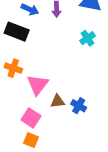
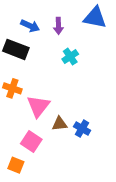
cyan cross: (87, 38) -> (70, 57), moved
orange square: (31, 140) -> (16, 165), moved

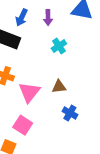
blue arrow: (30, 26) -> (22, 17), turned 91
brown triangle: (60, 124) -> (59, 87), moved

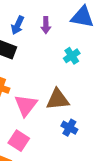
cyan cross: (59, 46) -> (72, 56), moved
brown triangle: (59, 87) -> (58, 99), size x1.5

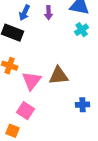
cyan cross: (72, 56) -> (82, 30), moved
blue cross: (69, 128) -> (83, 105), moved, turned -32

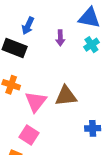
purple arrow: (49, 13) -> (60, 38), moved

